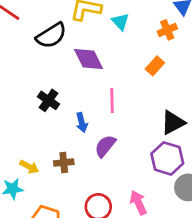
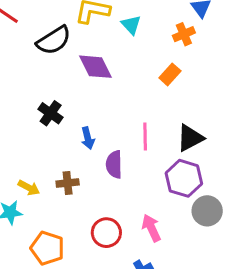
pink line: (112, 100) -> (145, 136), moved
purple semicircle: (105, 146) -> (114, 164), turned -40

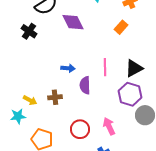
black cross: (51, 113) -> (29, 31), moved
blue arrow: (88, 138) -> (68, 68), turned -72

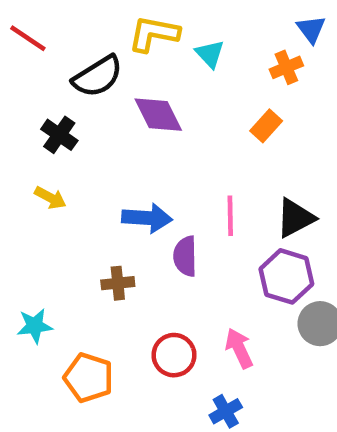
blue arrow: (68, 68) -> (147, 218), size x1.5
yellow arrow: (30, 100) -> (50, 198), moved

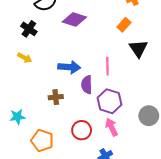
purple diamond: (158, 115) -> (74, 20), turned -45
black triangle: (295, 218) -> (138, 49), moved, turned -36
purple hexagon: (286, 276) -> (109, 101), moved

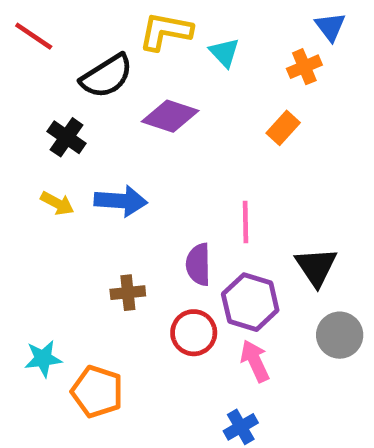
black triangle: (138, 49) -> (316, 267), moved
blue arrow: (69, 67) -> (121, 201), moved
cyan star: (17, 117) -> (43, 359), moved
red circle: (82, 130) -> (194, 333), moved

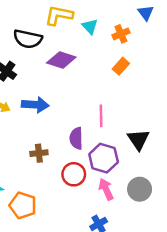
orange cross: (304, 67) -> (121, 34), moved
black semicircle: (107, 76) -> (28, 39), turned 44
gray circle: (340, 335) -> (140, 189), moved

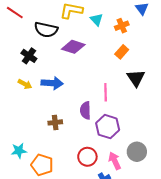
black triangle: (138, 140) -> (136, 78), moved
red circle: (74, 174) -> (87, 157), moved
pink arrow: (106, 189) -> (115, 161), moved

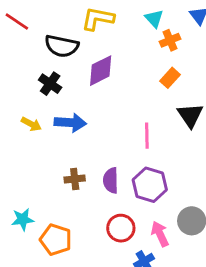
cyan triangle: (97, 20) -> (154, 19), moved
purple diamond: (73, 47) -> (101, 71), turned -45
black cross: (29, 56) -> (50, 84), moved
purple semicircle: (85, 110) -> (111, 180), moved

